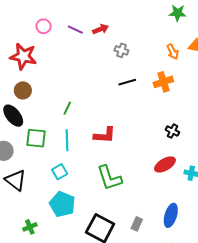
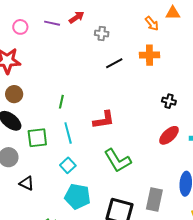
orange cross: (163, 82) -> (149, 55), turned 30
black triangle: (16, 180) -> (27, 183), size x0.7
gray rectangle: (137, 224) -> (154, 199), size x1.6

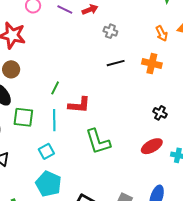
red L-shape: (104, 120) -> (79, 105), moved
green L-shape: (118, 161) -> (98, 142), moved

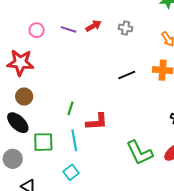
gray cross: (110, 31) -> (126, 28), moved
green L-shape: (98, 142) -> (140, 153), moved

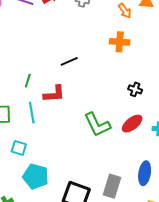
black line: (127, 75) -> (69, 61), moved
cyan square: (71, 172) -> (19, 148), moved, turned -35

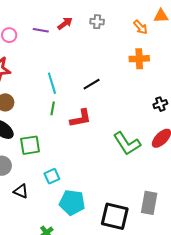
black cross: (135, 89) -> (160, 104), turned -32
cyan line: (32, 113) -> (52, 83), moved
cyan square: (19, 148) -> (52, 176), turned -35

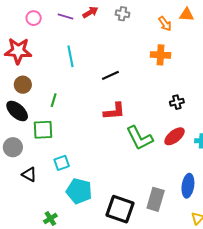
cyan line: (52, 83) -> (70, 56), moved
green line: (53, 108) -> (54, 100), moved
red L-shape: (81, 118) -> (114, 111), moved

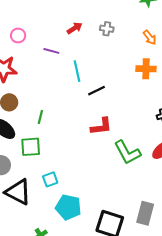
purple line: (66, 17) -> (51, 51), moved
cyan line: (70, 56) -> (77, 71), moved
black triangle: (29, 174) -> (18, 192), size x1.8

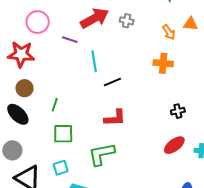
red arrow: (75, 28) -> (95, 18), size x1.8
pink circle: (18, 35) -> (38, 22), size x1.5
green square: (31, 147) -> (63, 134), moved
green L-shape: (127, 152) -> (101, 154), moved, turned 104

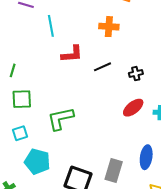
orange cross: (163, 63) -> (109, 27), moved
black line: (112, 82) -> (102, 67), moved
red L-shape: (115, 118) -> (72, 54), moved

